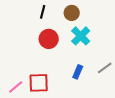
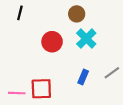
black line: (43, 12) -> (20, 13), moved
pink line: (16, 87) -> (17, 93), turned 42

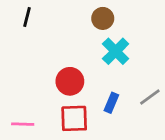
red circle: (52, 42) -> (70, 81), moved
red square: (41, 89) -> (74, 118), moved

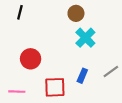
red circle: (70, 81) -> (31, 59), moved

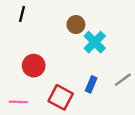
brown circle: (76, 13) -> (76, 25), moved
red square: (55, 87) -> (61, 97), turned 30

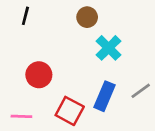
brown circle: (76, 25) -> (87, 17), moved
blue rectangle: (91, 84) -> (105, 96), size x1.5

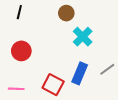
red circle: (39, 75) -> (21, 51), moved

